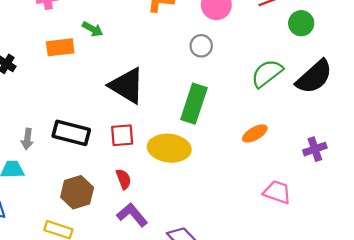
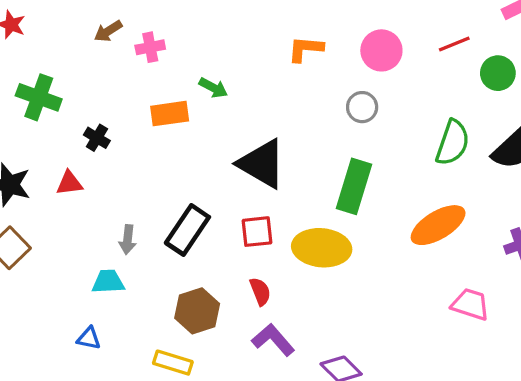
green semicircle: (267, 73) -> (453, 143), turned 148
black rectangle: (71, 133) -> (187, 230), turned -69
orange ellipse: (255, 133) -> (438, 225), size x1.6

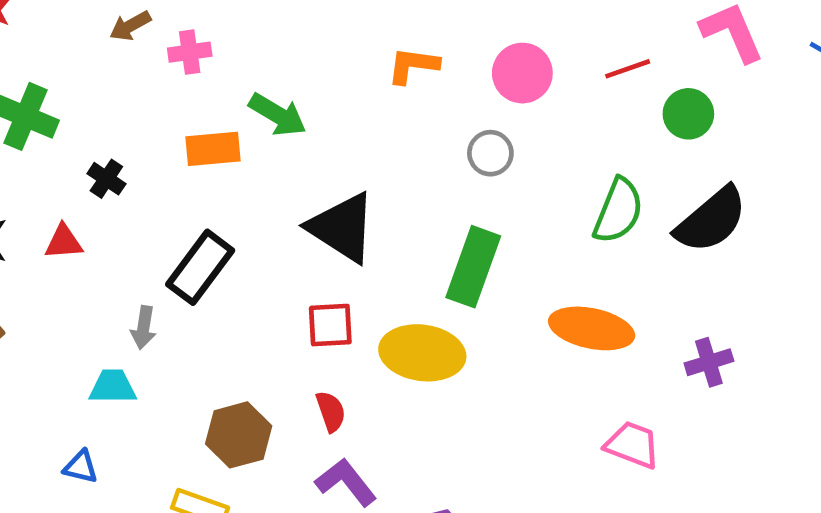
green arrow: (213, 88) -> (278, 115), size x1.4
orange ellipse: (438, 225) -> (592, 328), turned 40
black rectangle: (187, 230) -> (200, 267), moved

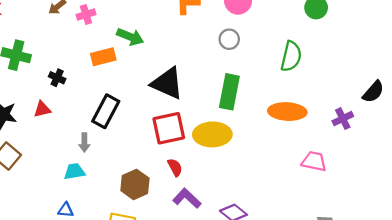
black semicircle: (711, 220) -> (373, 92), moved, size x0.7
red square: (330, 325) -> (169, 128), size x1.5

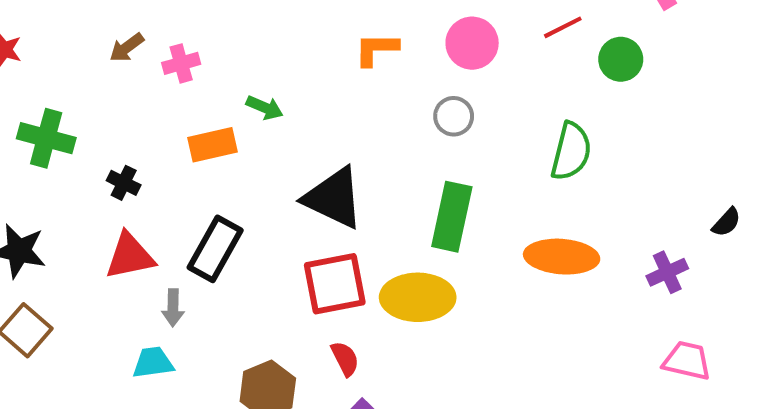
green arrow: (130, 37) -> (265, 108), size x0.7
black semicircle: (373, 92) -> (726, 222), size x0.7
red triangle: (42, 109) -> (130, 256), moved, size x1.5
pink trapezoid: (314, 161) -> (687, 361), moved

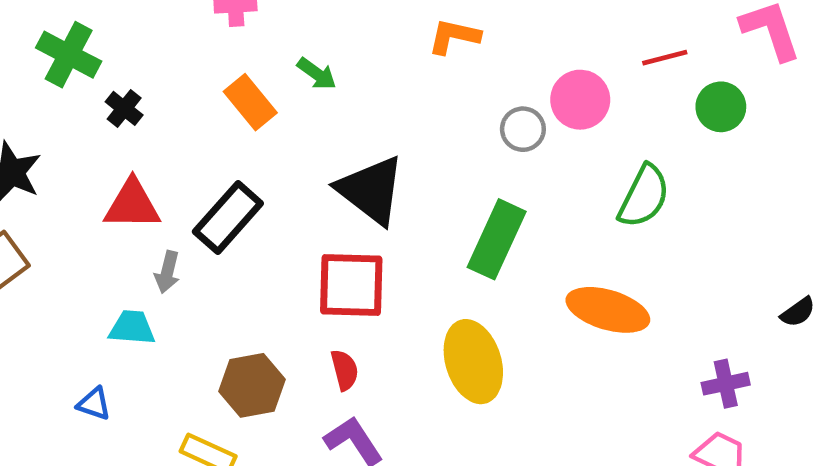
pink circle: (472, 43) -> (580, 100), moved
orange rectangle: (212, 145) -> (250, 102), turned 51
black cross: (124, 183) -> (124, 108), moved
purple cross: (667, 272) -> (726, 384), moved
yellow ellipse: (418, 297) -> (473, 362), moved, turned 60

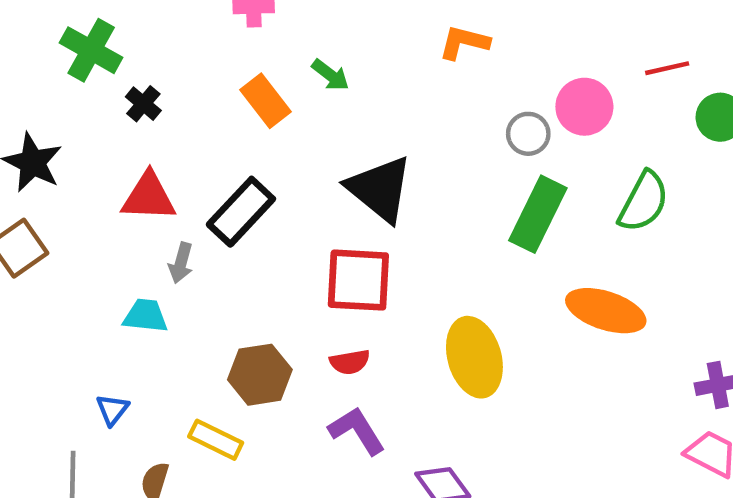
green rectangle: (497, 239) -> (538, 214), moved
red semicircle: (345, 370) -> (350, 362), turned 93
blue triangle: (94, 404) -> (112, 410), moved, turned 48

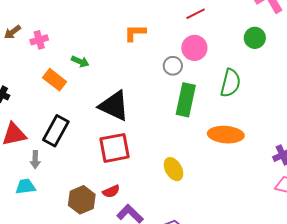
red line: (667, 68) -> (196, 14), moved
yellow ellipse: (474, 357) -> (173, 169), size x0.7
red semicircle: (350, 362) -> (111, 191), moved

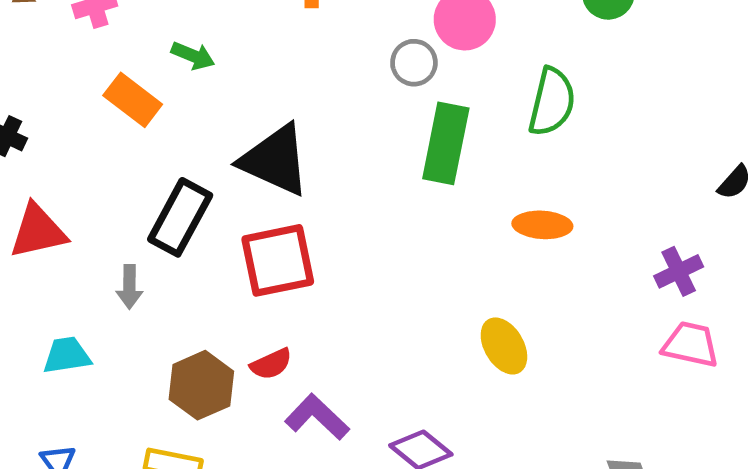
black rectangle: (56, 131) -> (180, 217), moved
orange ellipse: (226, 135) -> (542, 225), size x0.7
gray arrow: (35, 160) -> (129, 287), moved
yellow ellipse: (173, 169) -> (504, 346), moved

